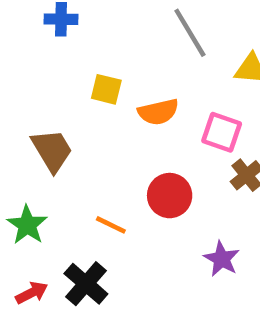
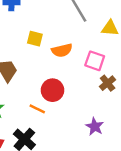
red circle: (170, 196) -> (52, 90), moved

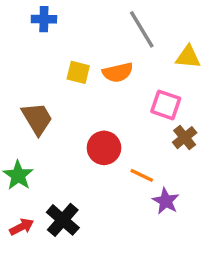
orange semicircle: (62, 50) -> (118, 72), moved
orange line: (37, 109) -> (142, 175), moved

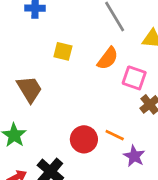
orange semicircle: (118, 72) -> (108, 58), moved, turned -40
red circle: (104, 148) -> (84, 139), moved

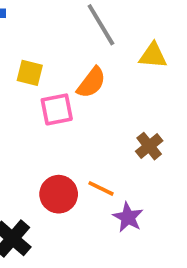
pink square: (134, 78) -> (57, 109), moved, turned -30

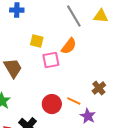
yellow triangle: (153, 56) -> (101, 16), moved
brown cross: (149, 146) -> (99, 88), moved

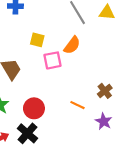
red circle: (52, 104) -> (34, 108), moved
purple star: (88, 116) -> (104, 121), moved

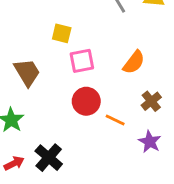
orange semicircle: (72, 45) -> (134, 62), moved
red circle: (34, 108) -> (86, 101), moved

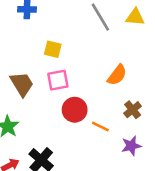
pink square: (82, 61) -> (58, 80), moved
purple star: (150, 142) -> (131, 146), turned 30

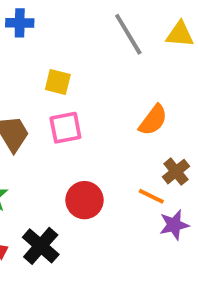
red circle: (75, 110) -> (85, 200), moved
orange line: (100, 126) -> (151, 196), moved

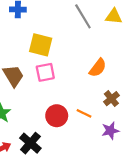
yellow square: (58, 82) -> (41, 45), size x1.5
orange line: (151, 196) -> (84, 113), moved

